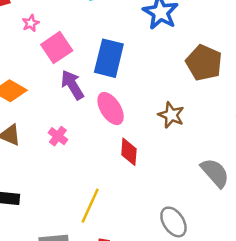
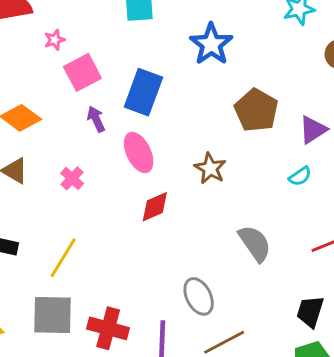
purple arrow: (72, 85) -> (96, 119), size x0.7
red diamond: (129, 152) -> (155, 207), turned 56
yellow line: (90, 206) -> (63, 258), moved

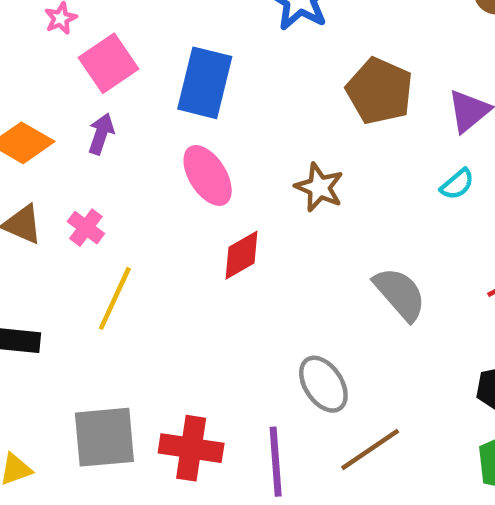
purple arrow: (96, 119) -> (101, 134), moved, turned 50
pink cross: (72, 178) -> (86, 228), moved
yellow line: (63, 258) -> (115, 298), moved

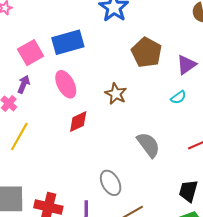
pink square: (108, 63) -> (31, 53), moved
blue rectangle: (205, 83) -> (68, 42), turned 56
purple arrow: (101, 134) -> (24, 84), moved

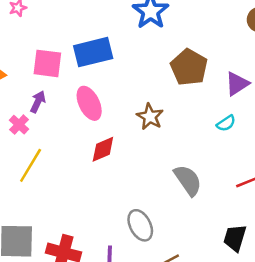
pink square: (31, 53) -> (47, 63), turned 35

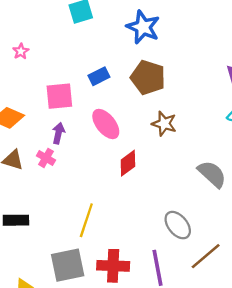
blue rectangle: (93, 52) -> (99, 76), size x0.6
brown pentagon: (189, 67) -> (148, 78), moved
yellow line: (31, 165) -> (86, 220), moved

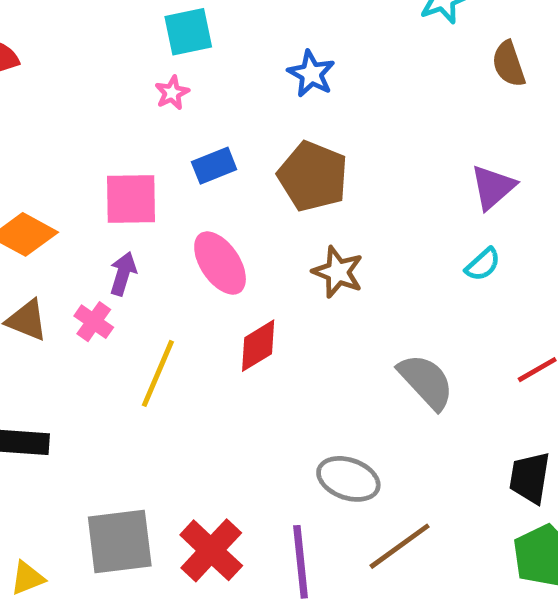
blue star: (143, 27) -> (311, 74), size x0.7
pink star: (21, 51) -> (172, 93), moved
yellow line: (86, 220) -> (158, 373), moved
gray ellipse: (178, 225) -> (348, 479), turned -36
red cross: (113, 266) -> (211, 550), turned 36

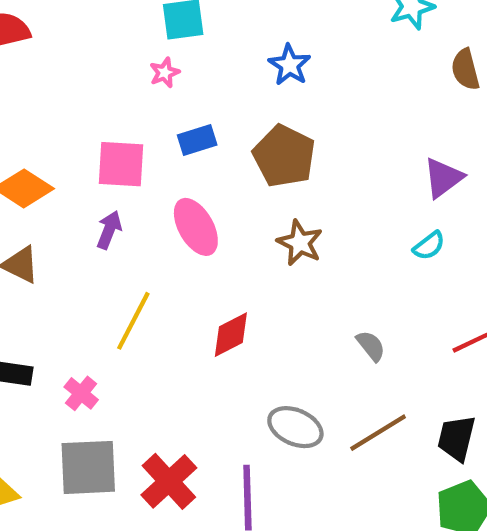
pink cross: (94, 322) -> (81, 393), moved
red diamond: (258, 346) -> (231, 335), moved
gray semicircle: (426, 381) -> (371, 346), size x0.6
brown line: (400, 546) -> (378, 433), moved

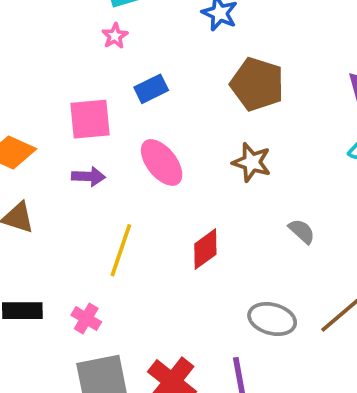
brown pentagon: (284, 156) -> (257, 84), moved
purple arrow: (109, 230) -> (88, 176), turned 80
gray semicircle: (371, 346) -> (302, 231), moved

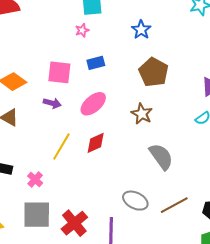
pink ellipse: (162, 163) -> (93, 104), turned 76
gray semicircle: (302, 231) -> (161, 157), size x1.8
red diamond: (205, 249) -> (96, 143), moved

